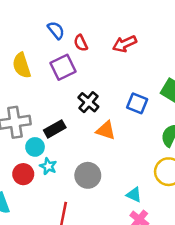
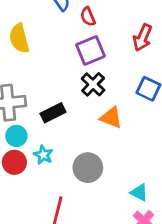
red arrow: (125, 44) -> (142, 38), moved, turned -45
purple square: (63, 67) -> (90, 50), moved
cyan circle: (35, 147) -> (16, 136), moved

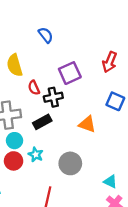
red semicircle: (88, 17) -> (34, 88), moved
black cross: (93, 84) -> (53, 97), moved, turned 36

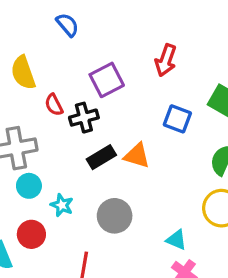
black rectangle: (42, 122) -> (101, 157), moved
red circle: (14, 161) -> (31, 234), moved

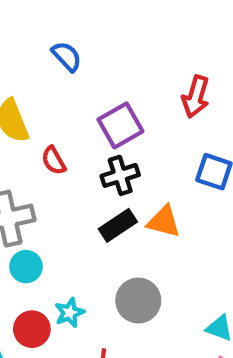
black cross: (84, 118) -> (120, 175), moved
cyan star: (62, 205) -> (69, 313), moved, turned 30

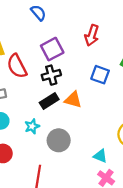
blue semicircle: (67, 56) -> (38, 13), moved
red semicircle: (54, 160) -> (17, 66), size x1.6
cyan star: (69, 313) -> (32, 126), moved

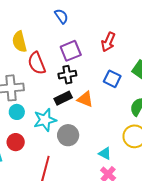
cyan star: (32, 126) -> (45, 120), size x1.6

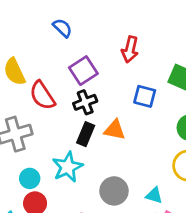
black rectangle: (63, 98) -> (86, 134), turned -30
cyan circle: (17, 112) -> (30, 178), moved
gray circle: (68, 135) -> (114, 191), moved

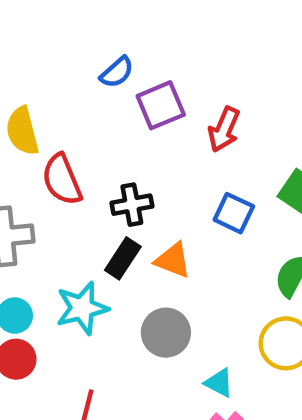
blue semicircle: (62, 28) -> (117, 72), turned 84
purple square: (83, 71) -> (161, 105), moved
gray circle: (114, 191) -> (166, 333), moved

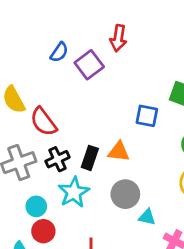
red arrow: (224, 129) -> (118, 38), moved
black cross: (132, 205) -> (58, 159), moved
cyan triangle: (219, 383) -> (147, 217), moved

